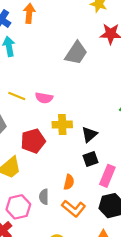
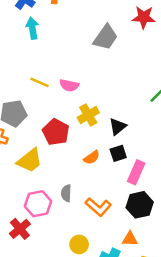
yellow cross: (62, 125) -> (88, 115), turned -30
red pentagon: (33, 141) -> (56, 132), turned -30
orange semicircle: (69, 182) -> (92, 157), moved, turned 40

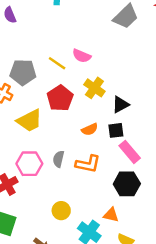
yellow line: (39, 82) -> (57, 63), moved
yellow cross: (88, 115) -> (94, 88), turned -36
pink rectangle: (136, 172) -> (130, 152), turned -75
orange L-shape: (98, 207) -> (88, 164), moved, turned -40

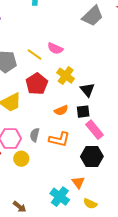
black triangle: (120, 105) -> (87, 90), turned -42
yellow circle: (61, 211) -> (21, 159), moved
orange triangle: (111, 215) -> (78, 182), turned 40

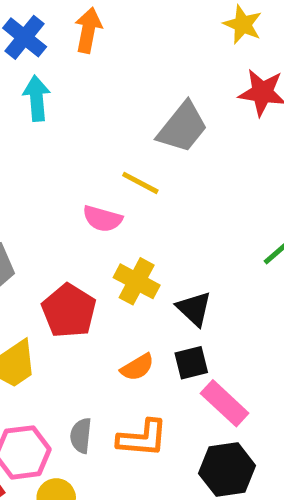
yellow line: (35, 54) -> (140, 183), moved

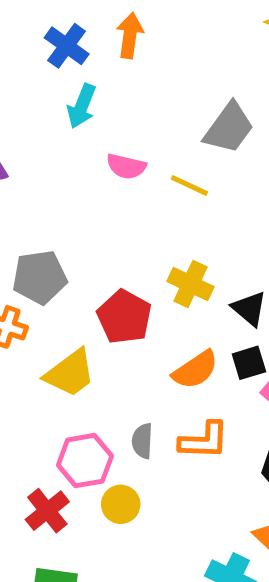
cyan arrow: (37, 98) -> (82, 106), turned -150
pink semicircle: (102, 219) -> (126, 166), moved
orange semicircle: (137, 367) -> (195, 370), size x1.4

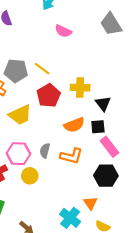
gray trapezoid: (229, 128) -> (111, 24), turned 100
yellow line: (189, 186) -> (42, 69), moved
yellow cross: (190, 284) -> (80, 88), turned -36

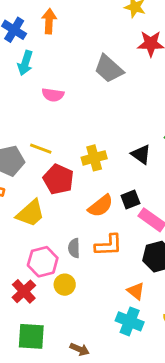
black triangle: (103, 104) -> (141, 154), moved
orange triangle: (90, 203) -> (136, 291), moved

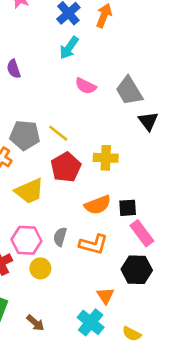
gray trapezoid: (109, 69) -> (129, 91), moved
black triangle: (141, 154) -> (148, 121), moved
brown arrow: (80, 349) -> (35, 323), moved

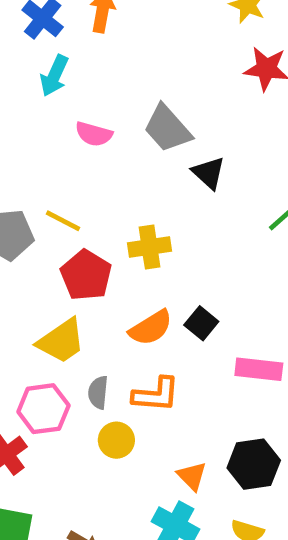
yellow trapezoid: (29, 191) -> (61, 341), moved
black square: (128, 208) -> (201, 323), turned -36
pink rectangle: (142, 233) -> (259, 369), moved, turned -36
yellow circle: (40, 268) -> (116, 440), moved
black hexagon: (137, 270) -> (254, 464), moved

